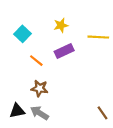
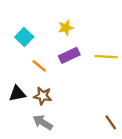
yellow line: (98, 37) -> (106, 57), moved
black triangle: (17, 111) -> (17, 94), moved

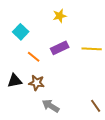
yellow star: (66, 28) -> (60, 16), moved
gray arrow: (43, 122) -> (51, 106), moved

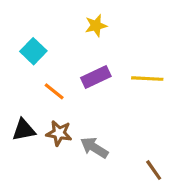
gray arrow: (51, 106) -> (94, 148), moved

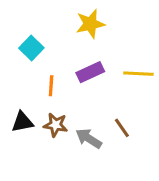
yellow star: (96, 26) -> (90, 24), size x1.4
orange line: (54, 91) -> (51, 86), turned 55
brown line: (154, 170) -> (122, 128), moved

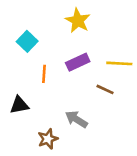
yellow star: (90, 24) -> (78, 21), turned -30
brown star: (56, 125) -> (48, 139), moved, turned -30
brown line: (122, 128) -> (105, 89), moved, turned -30

